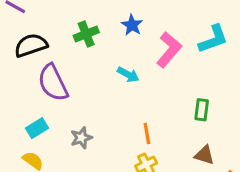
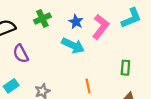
blue star: (132, 25) -> (76, 22), moved
cyan arrow: (128, 75) -> (73, 45), size x1.5
purple semicircle: (53, 83) -> (21, 54), size x0.7

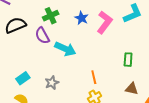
cyan arrow: (73, 45) -> (65, 49), moved
purple semicircle: (21, 54) -> (42, 36), moved

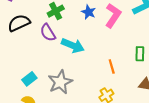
orange line: (94, 77) -> (112, 66), moved
gray star: (52, 83) -> (60, 82), size x1.6

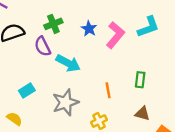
cyan rectangle: (29, 79) -> (27, 91), moved
gray star: (60, 82) -> (65, 102), moved

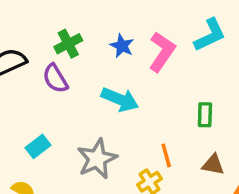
cyan arrow: (68, 63) -> (120, 99), moved
orange line: (108, 90) -> (166, 155), moved

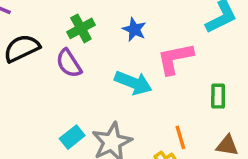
pink L-shape: (162, 52) -> (175, 59), moved, turned -135
cyan rectangle: (38, 146) -> (72, 137), moved

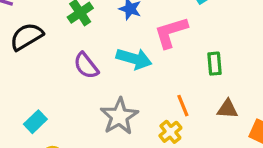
purple semicircle: (69, 63) -> (86, 66), moved
cyan rectangle: (72, 137) -> (35, 122), moved

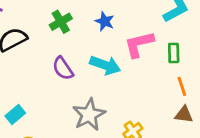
green rectangle: (214, 64) -> (174, 53), moved
orange line: (183, 106) -> (182, 86), moved

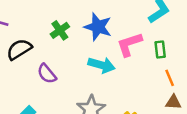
blue star: (105, 21) -> (98, 27), size x1.6
purple semicircle: (63, 68) -> (47, 74), moved

